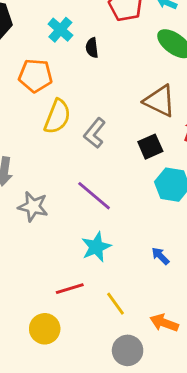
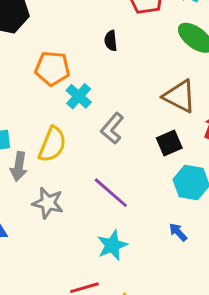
cyan cross: (60, 30) -> (79, 96), moved
yellow semicircle: (57, 117) -> (52, 144), moved
blue arrow: (160, 256) -> (178, 232), moved

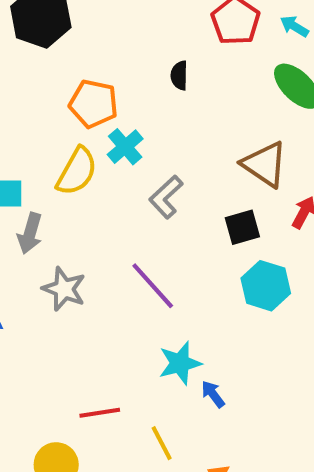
yellow semicircle: (52, 144) -> (77, 171), moved
blue arrow: (178, 232) -> (213, 394), moved
cyan star: (112, 245) -> (180, 363), moved

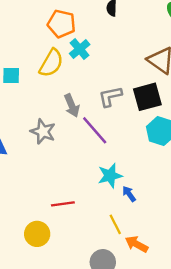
gray L-shape: (166, 197) -> (110, 96), moved, turned 30
black square: (242, 227) -> (147, 97), size x1.4
gray arrow: (30, 233) -> (72, 106), moved, turned -40
yellow line: (162, 443) -> (115, 224), moved

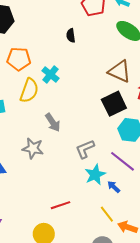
orange pentagon: (61, 24) -> (19, 59), moved
gray L-shape: (110, 96) -> (85, 149), moved
purple line: (95, 130) -> (123, 161), moved

